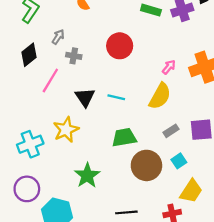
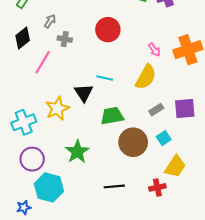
pink arrow: (169, 67) -> (154, 50), turned 104
black triangle: (85, 97) -> (84, 93), moved
purple circle: (27, 189) -> (32, 159), moved

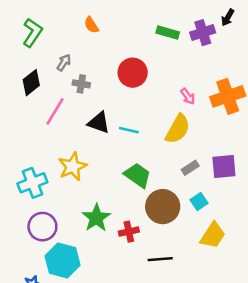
black triangle: (84, 93) -> (99, 123), moved, turned -36
green trapezoid: (112, 116) -> (138, 175), turned 45
black line: (114, 186) -> (160, 259), moved
red cross: (157, 187) -> (129, 232), moved

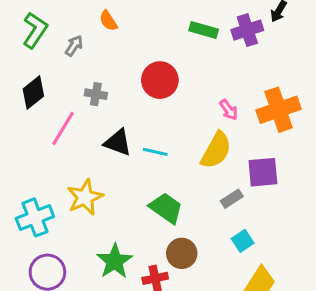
gray arrow: (64, 63) -> (74, 46), moved
purple square: (224, 167) -> (263, 172), moved
brown circle: (163, 207) -> (182, 253), moved, size x0.7

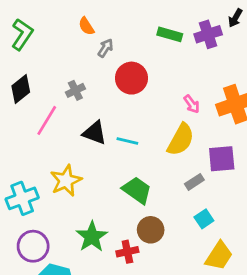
gray arrow: (74, 46) -> (106, 48), moved
gray cross: (96, 94) -> (75, 90), turned -36

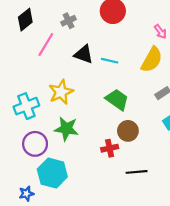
green star: (92, 237) -> (66, 129), moved, turned -30

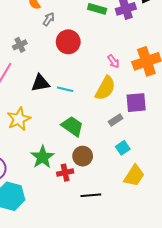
gray cross: (69, 21) -> (20, 45), moved
black triangle: (84, 54) -> (40, 83), turned -30
green star: (66, 129) -> (42, 157), moved, turned 30

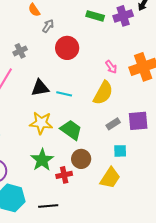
purple square: (136, 103) -> (138, 121), moved
yellow star: (19, 119) -> (41, 123), moved, turned 30
cyan square: (123, 148) -> (120, 151), turned 32
yellow trapezoid: (134, 176) -> (110, 178), moved
black line: (91, 195) -> (48, 206), moved

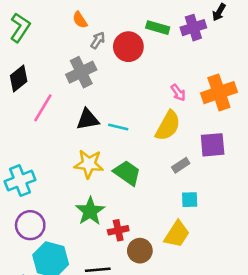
red circle: (67, 48) -> (128, 47), moved
gray cross: (20, 51) -> (81, 72), moved, size x1.6
purple square: (138, 121) -> (213, 145), moved
brown circle: (81, 159) -> (140, 251), moved

